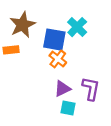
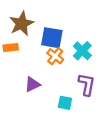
cyan cross: (77, 27) -> (82, 51), moved
purple triangle: (62, 89) -> (32, 84), moved

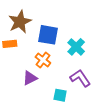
orange cross: (55, 56) -> (43, 60), moved
purple L-shape: (87, 84) -> (80, 78), turned -45

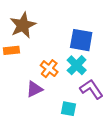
blue square: (48, 35) -> (81, 40), moved
cyan cross: (76, 47) -> (77, 65), moved

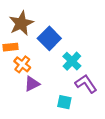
blue square: (81, 40) -> (49, 38), moved, turned 35
orange cross: (49, 69) -> (22, 64), moved

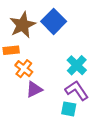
blue square: (49, 38) -> (54, 21), moved
purple L-shape: (86, 84) -> (77, 90), moved

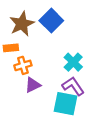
orange cross: (24, 69) -> (23, 65), turned 35
cyan square: (69, 109) -> (66, 104), size x1.6

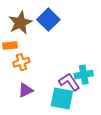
cyan cross: (73, 62) -> (84, 75), moved, turned 36
purple triangle: (33, 85) -> (26, 90), moved

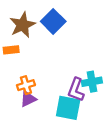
orange cross: (21, 62) -> (26, 85), moved
purple L-shape: (69, 82) -> (76, 90), turned -125

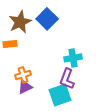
cyan cross: (92, 82) -> (73, 58), moved
cyan square: (68, 108) -> (60, 95), turned -30

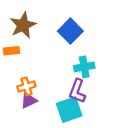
blue square: (47, 19) -> (70, 31), moved

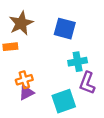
blue square: (70, 31) -> (65, 29), turned -30
purple L-shape: (77, 91) -> (87, 83), moved

